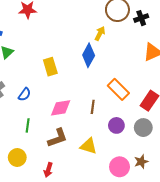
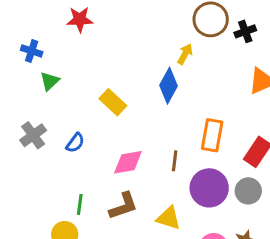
yellow rectangle: (50, 67) -> (113, 102), turned -30
orange rectangle: (118, 89) -> (212, 135), turned 55
green line: (28, 125) -> (80, 204), moved
purple circle: (116, 125) -> (209, 188), size x1.6

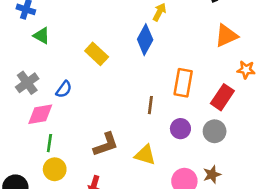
green triangle: (50, 81) -> (42, 36), turned -48
pink diamond: (128, 162) -> (40, 114), moved
purple circle: (209, 188) -> (180, 129), size x0.6
green line: (80, 204) -> (49, 143), moved

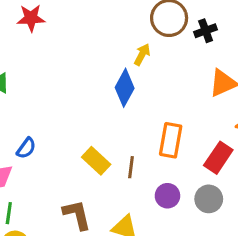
yellow rectangle: (97, 54) -> (96, 161), moved
brown L-shape: (106, 144) -> (77, 215), turned -84

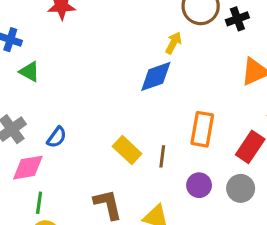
blue diamond: (125, 88) -> (156, 76), turned 42

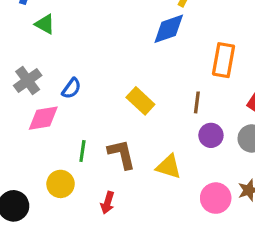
orange rectangle: (202, 129) -> (224, 60), moved
brown line: (162, 156) -> (197, 102), moved
green line: (39, 203) -> (82, 151), moved

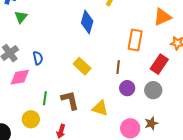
green triangle: (45, 24) -> (21, 17), turned 40
blue diamond: (169, 29) -> (87, 22), moved, turned -55
blue semicircle: (71, 88) -> (38, 58), turned -48

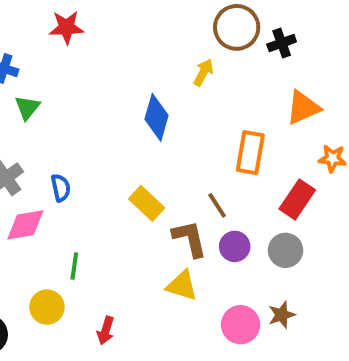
brown line: (118, 67) -> (217, 205), turned -40
brown L-shape: (70, 100) -> (190, 239), moved

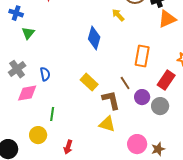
yellow arrow: (203, 72) -> (118, 15), turned -72
orange triangle: (303, 108) -> (167, 19), moved
purple circle: (235, 246) -> (142, 97), moved
brown star: (282, 315) -> (158, 149), moved

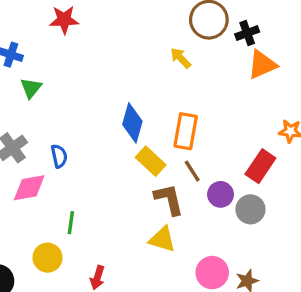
blue diamond: (94, 38) -> (132, 123), moved
orange rectangle: (142, 56) -> (186, 131), moved
yellow rectangle: (89, 82) -> (151, 161), moved

